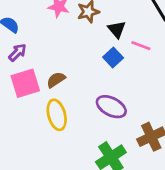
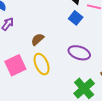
pink square: (25, 83) -> (15, 65), moved

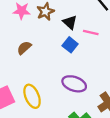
brown semicircle: (38, 39) -> (24, 48), moved

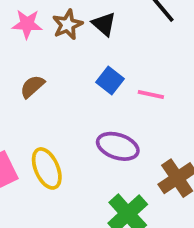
black triangle: (70, 22) -> (104, 24), moved
pink line: (91, 32) -> (151, 94), moved

